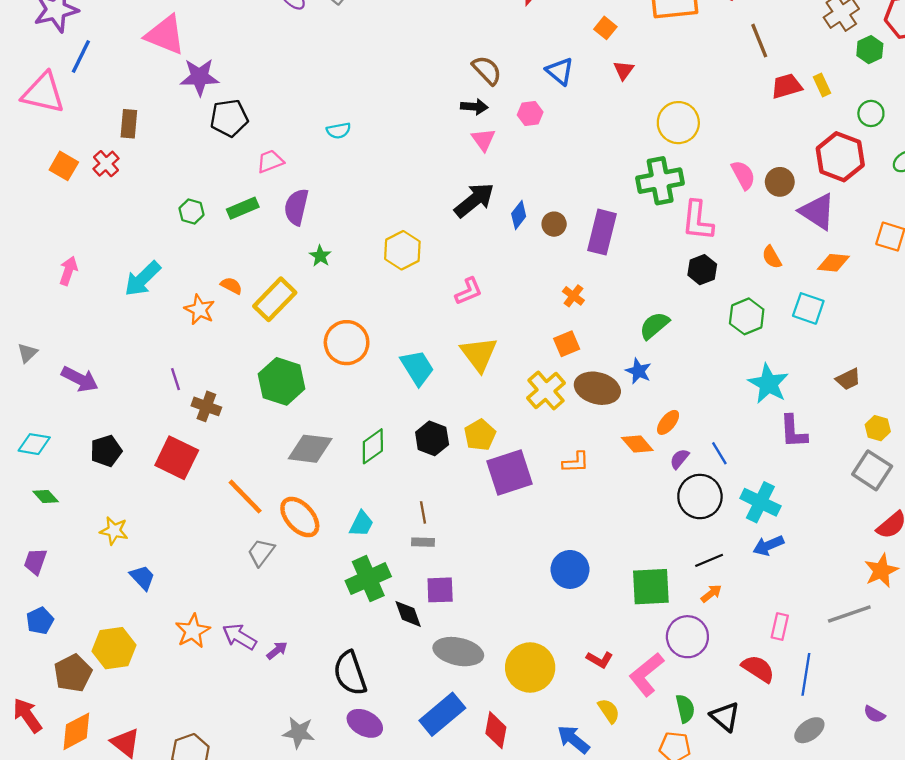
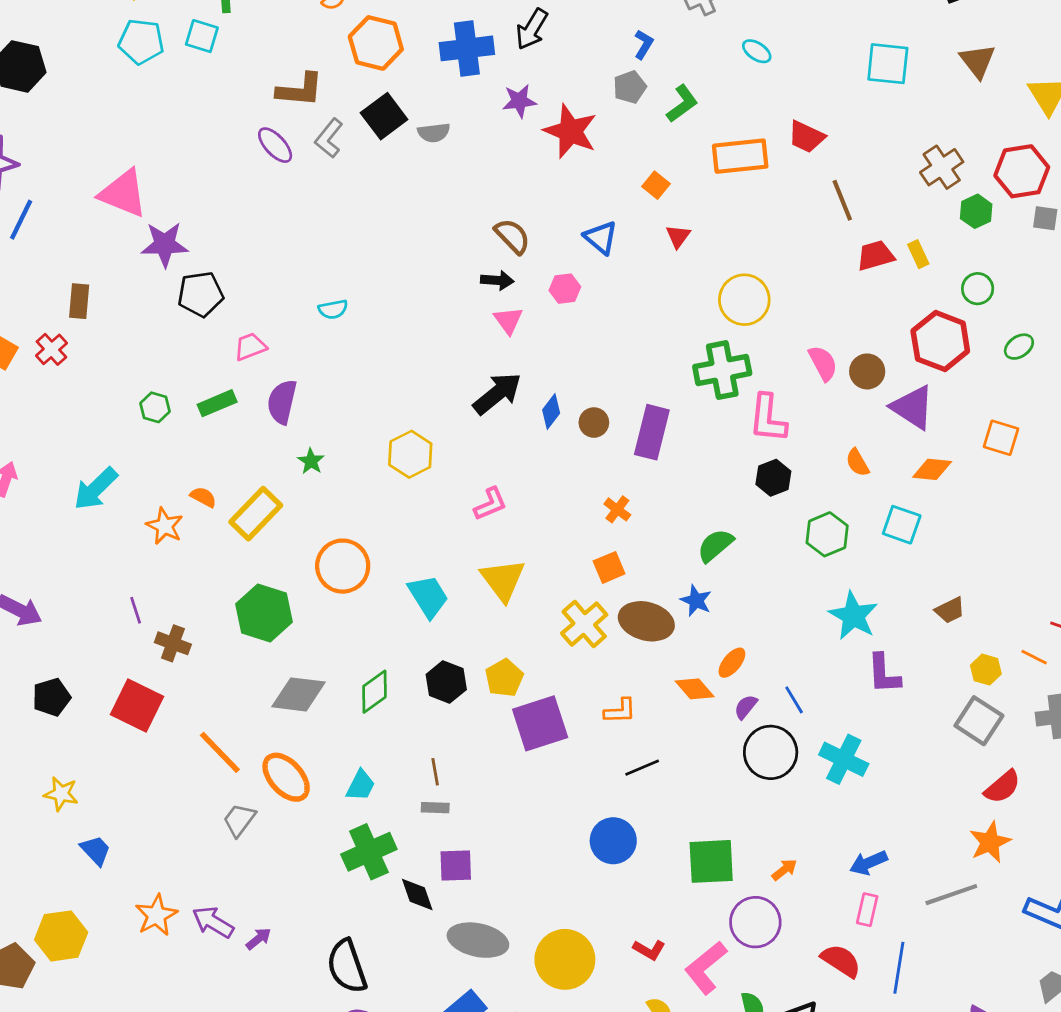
blue arrow: (768, 546) -> (869, 863), moved
black line: (709, 560) -> (642, 768), moved

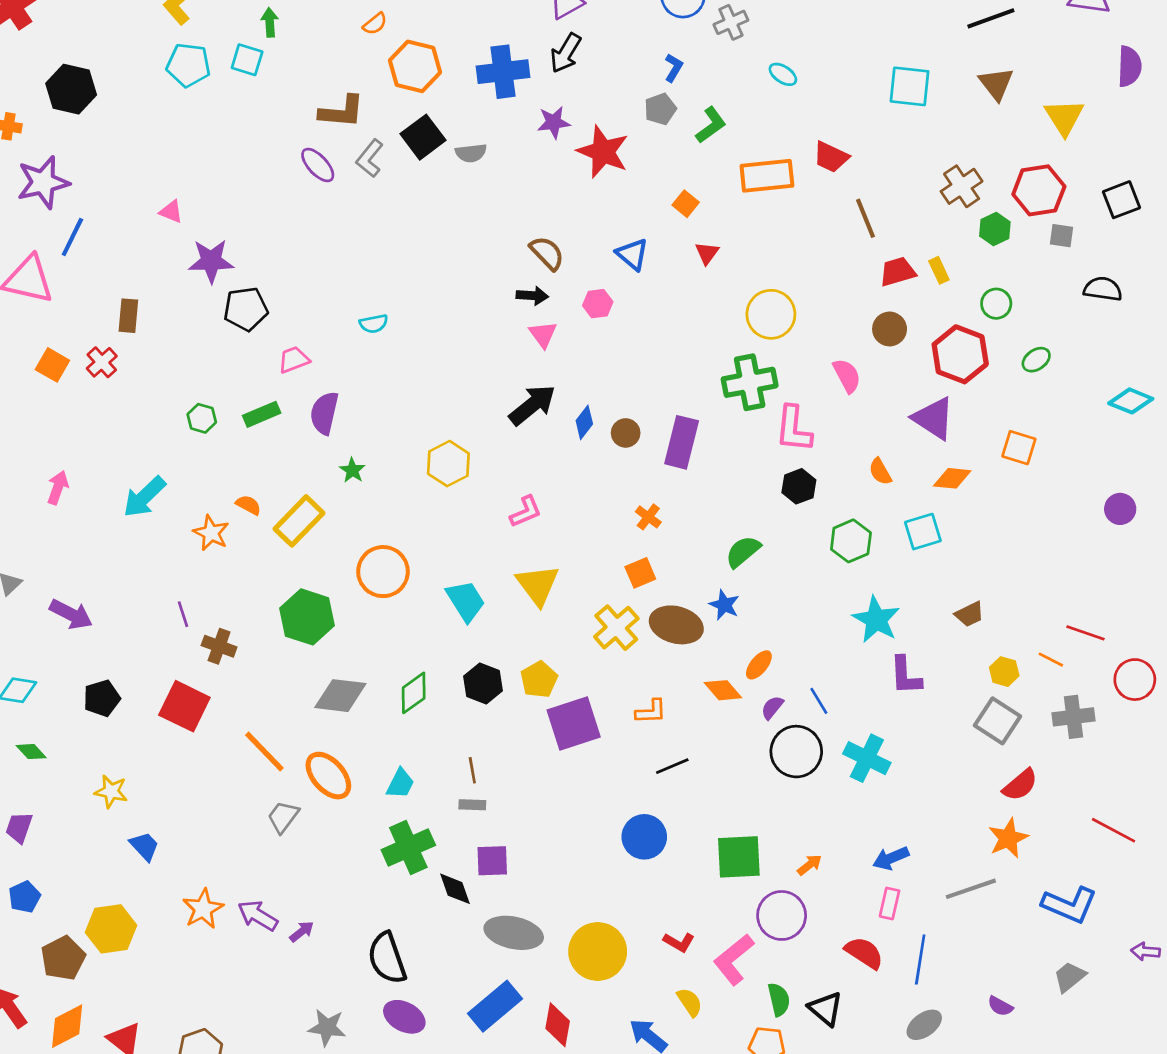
pink triangle: (123, 193) -> (171, 212), size x0.5
brown circle: (867, 371) -> (890, 329), moved
cyan square: (902, 525) -> (923, 532), turned -36

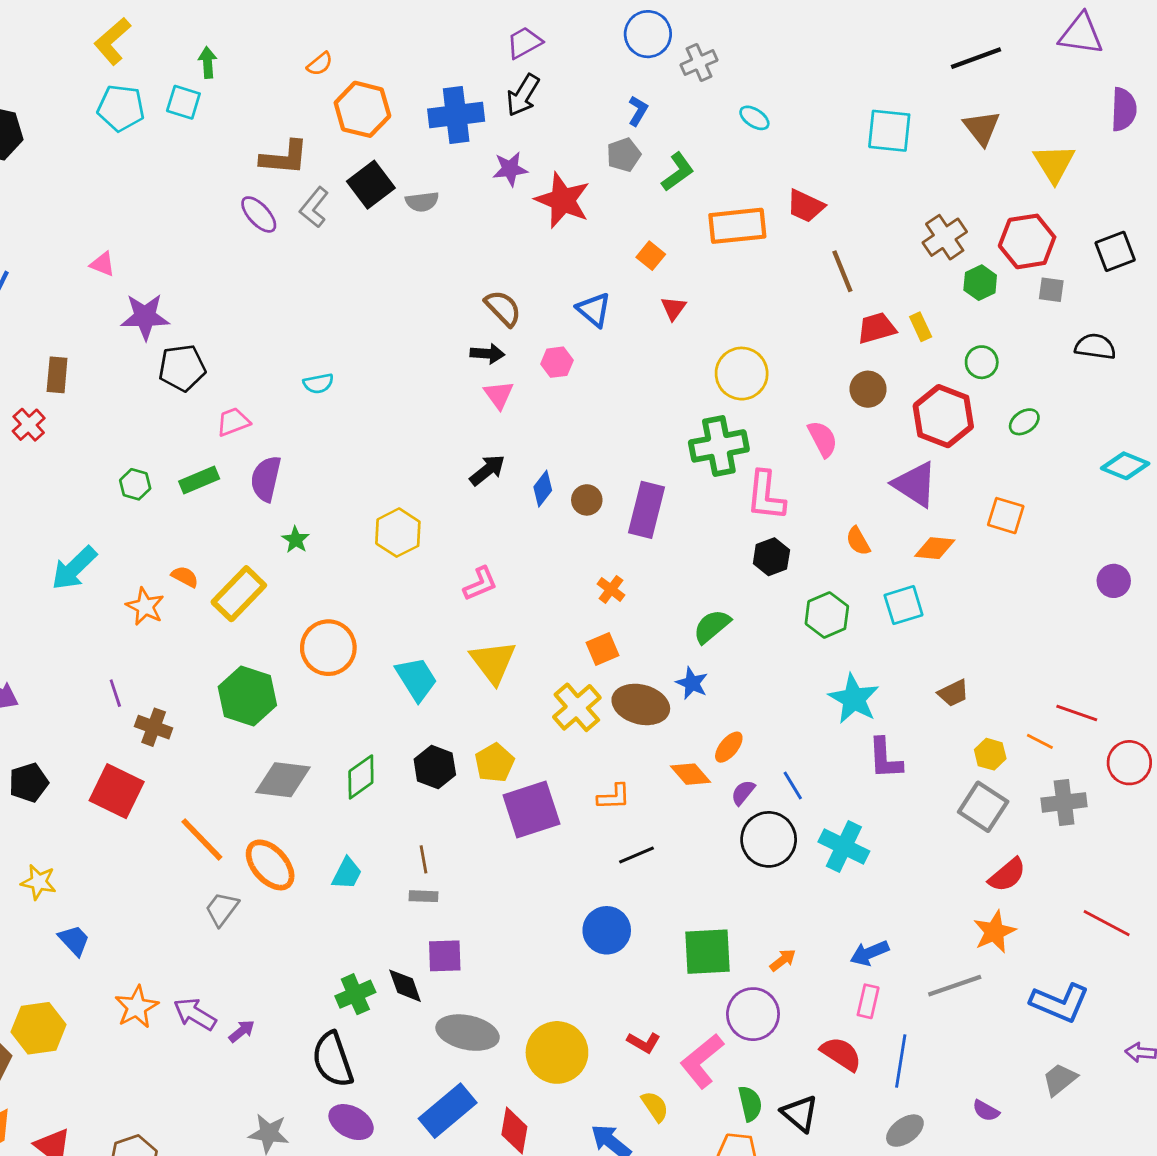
black arrow: (532, 405) -> (487, 470), size x0.7
green cross: (408, 848) -> (355, 994), moved, size x0.7

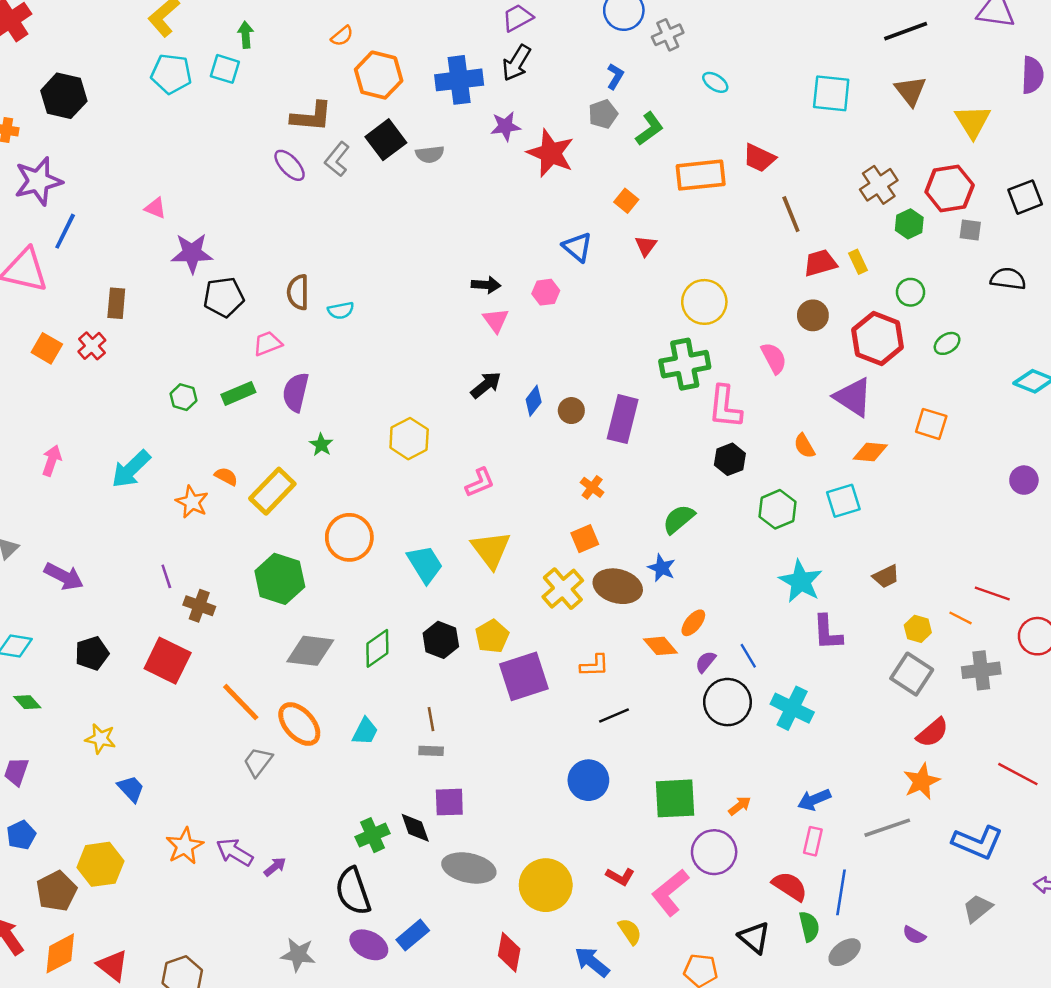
brown semicircle: (503, 308) -> (298, 292), moved, turned -136
green semicircle: (750, 1104) -> (809, 927), moved
blue rectangle: (448, 1111) -> (413, 935), moved, size x0.7

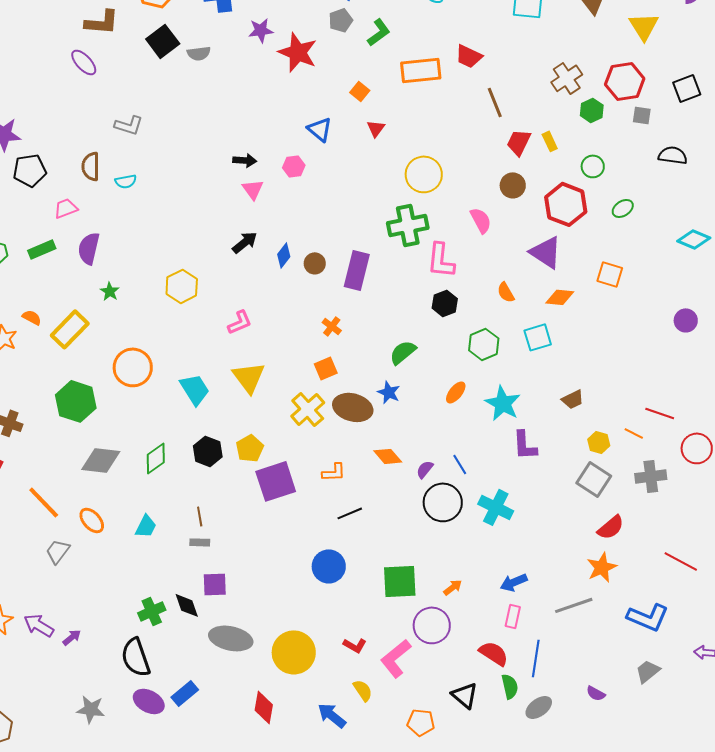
gray L-shape: (337, 159) -> (129, 125), moved, turned -112
red trapezoid: (820, 263) -> (519, 142), turned -48
orange ellipse: (693, 623) -> (456, 392), moved
orange ellipse: (299, 724) -> (92, 520), size x0.7

